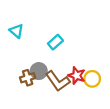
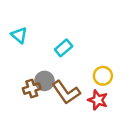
red star: (77, 76) -> (98, 100), moved
yellow circle: (92, 79) -> (103, 76), moved

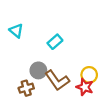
yellow circle: (103, 76) -> (89, 75), moved
brown cross: (32, 89) -> (26, 88), moved

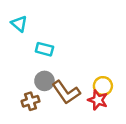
cyan triangle: (16, 31) -> (19, 24), moved
cyan rectangle: (55, 42) -> (44, 49), moved, turned 56

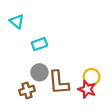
cyan rectangle: (44, 49) -> (39, 44), turned -35
brown L-shape: (66, 92) -> (59, 83), turned 30

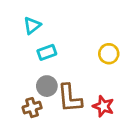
cyan triangle: (17, 21) -> (32, 25), moved, turned 42
yellow circle: (92, 77) -> (109, 54), moved

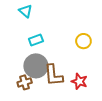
cyan triangle: (32, 25) -> (26, 11), moved, turned -40
gray circle: (47, 86) -> (36, 66), size x1.5

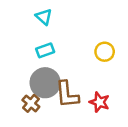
cyan triangle: (26, 11) -> (44, 17), moved
brown cross: (25, 82) -> (31, 103), turned -32

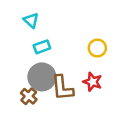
cyan triangle: (44, 17) -> (31, 20), moved
red star: (99, 102) -> (93, 82), moved

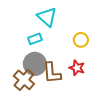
cyan triangle: (31, 20) -> (47, 17), moved, size x1.5
brown cross: (29, 96) -> (24, 80), size x1.5

